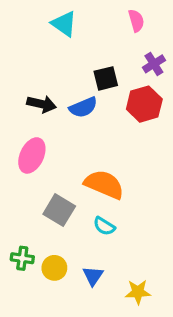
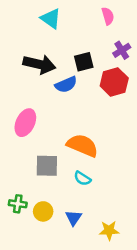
black arrow: (42, 104) -> (39, 64), moved, size x1.4
gray square: (59, 210) -> (47, 166), turned -30

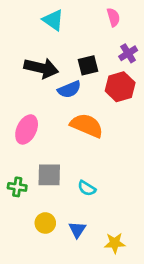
orange semicircle: (82, 145) -> (87, 125), moved
green cross: (18, 204) -> (17, 187), moved

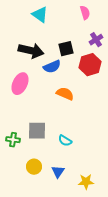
orange semicircle: (87, 125) -> (65, 94), size x0.7
pink ellipse: (27, 129) -> (20, 84), moved

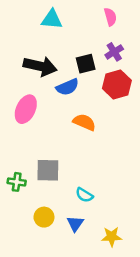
cyan triangle: (40, 15) -> (52, 19), turned -30
purple cross: (96, 40) -> (114, 52), moved
cyan semicircle: (65, 141) -> (84, 195), moved

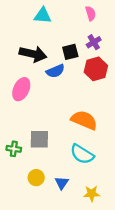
orange semicircle: (84, 122) -> (84, 120), moved, size x1.4
cyan semicircle: (84, 195) -> (82, 154), moved, size x1.6

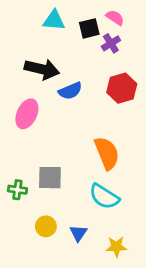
pink semicircle: (91, 13) -> (115, 18), turned -40
purple cross: (94, 42) -> (111, 43), moved
black square: (70, 52) -> (89, 28), moved
orange semicircle: (84, 120) -> (107, 153), turned 45

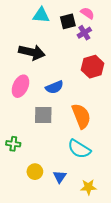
blue semicircle: (70, 91) -> (54, 87), moved
gray square: (50, 178) -> (43, 115), moved

